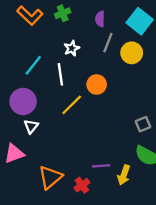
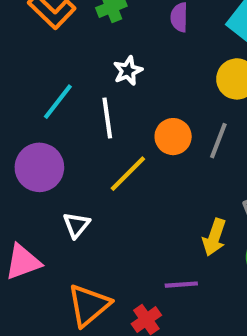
gray line: (108, 43) -> (218, 141), moved
white triangle: (31, 126) -> (76, 225), moved
yellow arrow: (124, 175) -> (214, 237), moved

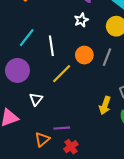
white star: (128, 71) -> (81, 20), moved
purple line: (181, 285) -> (62, 128), moved
orange triangle: (89, 305) -> (42, 139), size x0.7

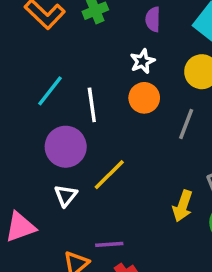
orange circle: (84, 55) -> (144, 98), moved
purple circle: (17, 70) -> (66, 147), moved
yellow line: (62, 74) -> (109, 175), moved

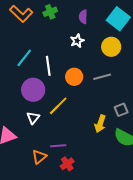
orange circle: (144, 98) -> (74, 77), moved
gray line: (186, 124) -> (102, 77), turned 54

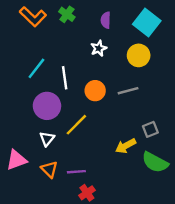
green cross: (50, 12) -> (67, 14), turned -32
yellow arrow: (100, 124) -> (126, 146), turned 42
orange triangle: (39, 157) -> (49, 169), moved, turned -35

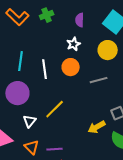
green cross: (67, 14) -> (47, 15), turned 32
cyan line: (36, 68) -> (20, 61), turned -30
orange circle: (95, 91) -> (71, 67), moved
purple circle: (47, 106) -> (17, 93), moved

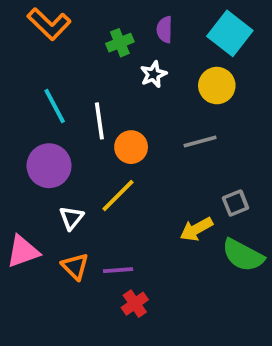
green cross: (47, 15) -> (120, 43), moved
cyan line: (20, 61) -> (55, 106), turned -36
orange circle: (71, 67) -> (131, 147), moved

